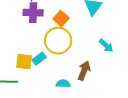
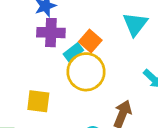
cyan rectangle: (39, 59) -> (73, 52), moved

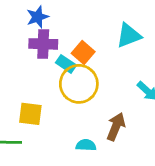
cyan triangle: (135, 24) -> (129, 35), turned 32
cyan rectangle: (73, 52) -> (66, 64), turned 72

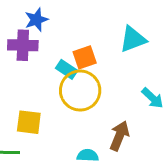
purple cross: (43, 44) -> (23, 45), moved
orange square: (83, 53) -> (85, 57), turned 30

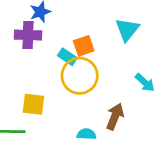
cyan triangle: (133, 39) -> (127, 30), turned -30

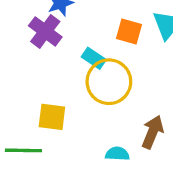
purple cross: (28, 35) -> (45, 31), turned 35
orange square: (84, 46) -> (129, 31), moved, turned 35

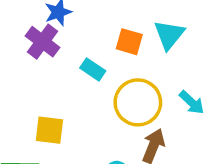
yellow circle: (109, 82) -> (138, 102), moved

